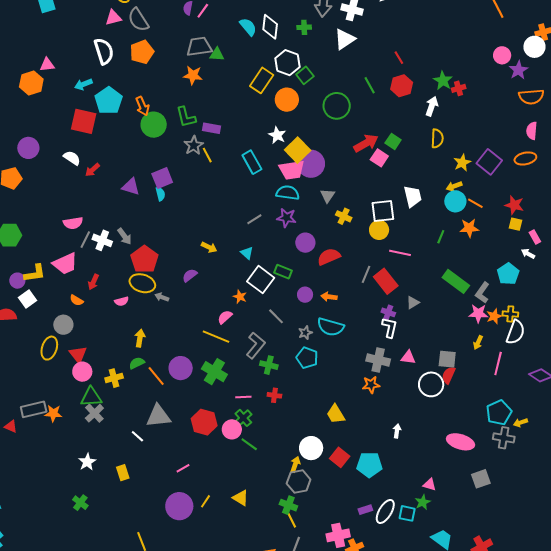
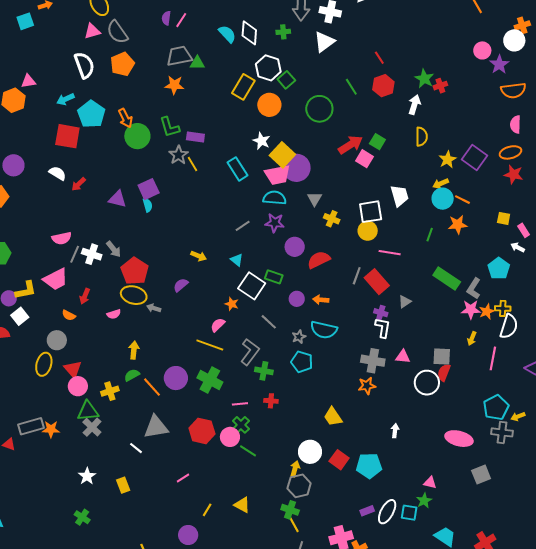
red star: (514, 205) -> (514, 174), moved
purple circle: (179, 506) -> (188, 535), moved, size x0.7

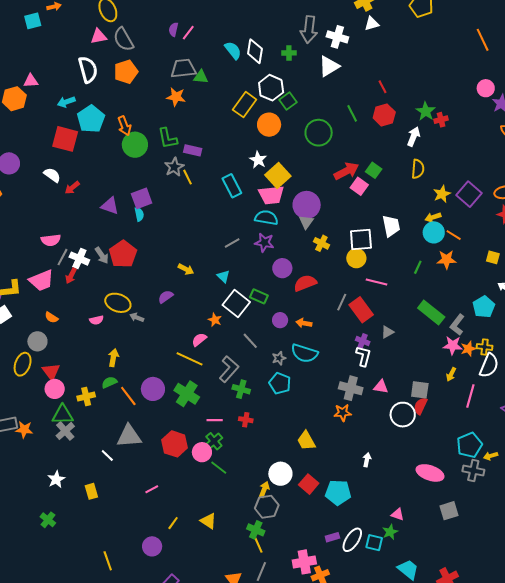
purple circle: (297, 168) -> (307, 205), moved
red pentagon: (135, 271) -> (123, 254), moved
red arrow: (85, 296) -> (71, 276), moved

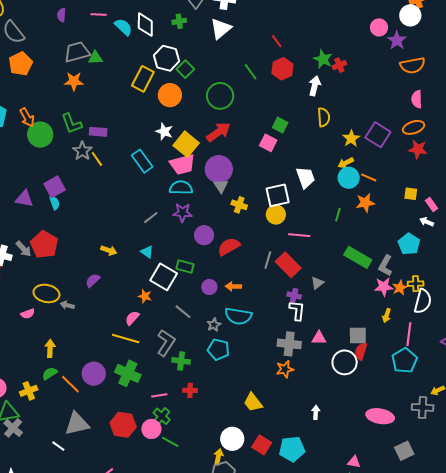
pink line: (188, 33) -> (99, 15), moved, turned 63
red arrow: (346, 171) -> (218, 132), moved
cyan pentagon: (469, 445) -> (405, 361), moved

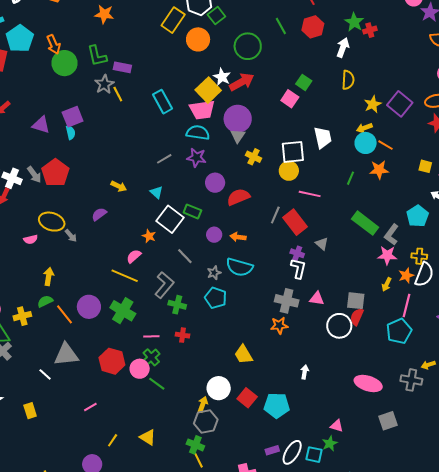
white star: (164, 132) -> (222, 77), moved
gray triangle: (317, 283) -> (322, 244), turned -48
orange star: (400, 288) -> (406, 275), moved
gray arrow: (67, 305) -> (71, 236), turned -152

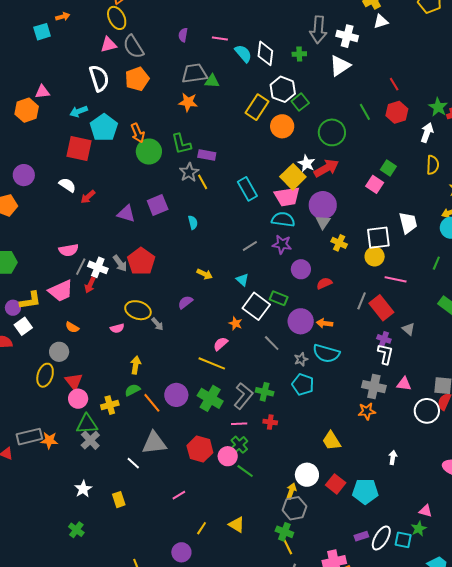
cyan semicircle: (71, 132) -> (193, 222), moved
red semicircle: (238, 197) -> (324, 283), size x0.7
purple circle: (214, 235) -> (301, 321), size x1.6
gray L-shape: (164, 285) -> (243, 396), moved

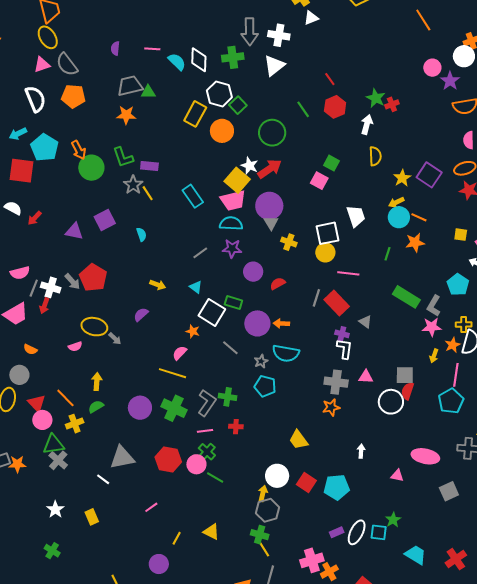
green cross: (299, 54) -> (233, 57), size x1.5
orange pentagon: (137, 79) -> (73, 96), turned 30
orange line: (152, 403) -> (65, 398), moved
pink triangle: (426, 511) -> (397, 476), moved

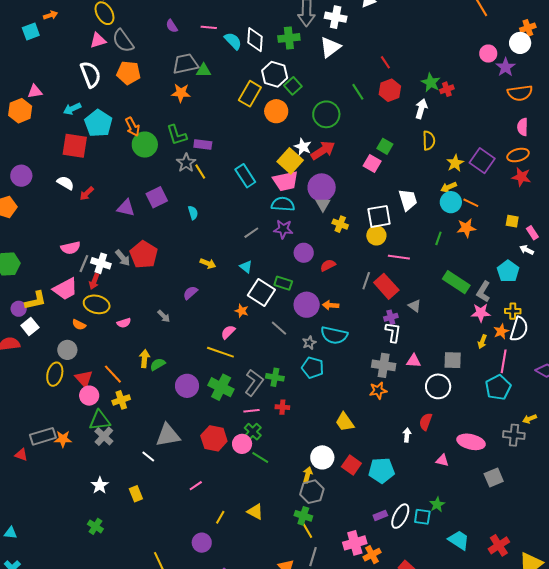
purple semicircle: (115, 48) -> (172, 26), turned -40
yellow ellipse: (94, 327) -> (97, 304), moved
purple cross: (342, 334) -> (391, 317), turned -32
red semicircle: (407, 391) -> (426, 422), moved
green semicircle: (96, 407) -> (158, 364), moved

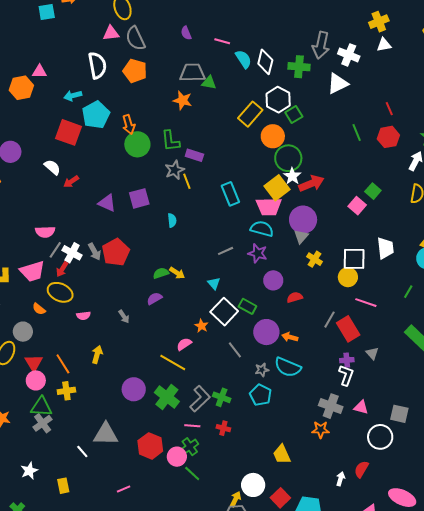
green circle: (326, 114) -> (288, 158), moved
green semicircle: (158, 364) -> (161, 273), moved

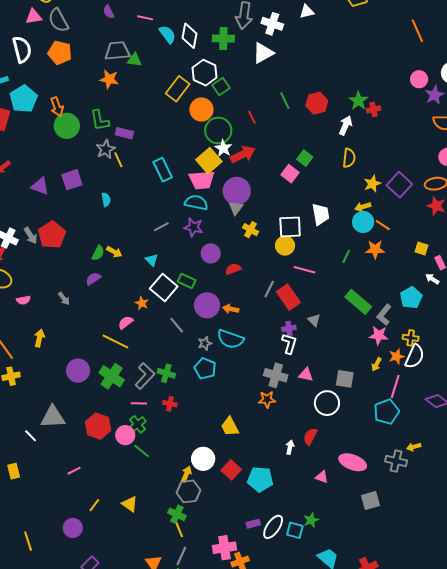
red line: (389, 109) -> (252, 117), moved
green semicircle: (161, 273) -> (98, 253), turned 140

